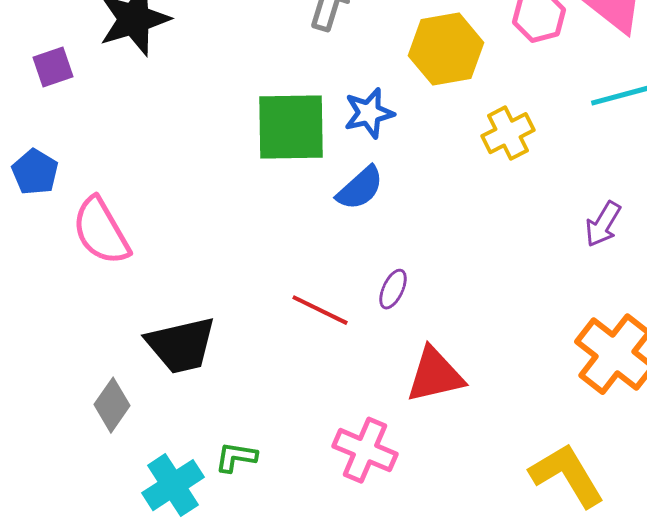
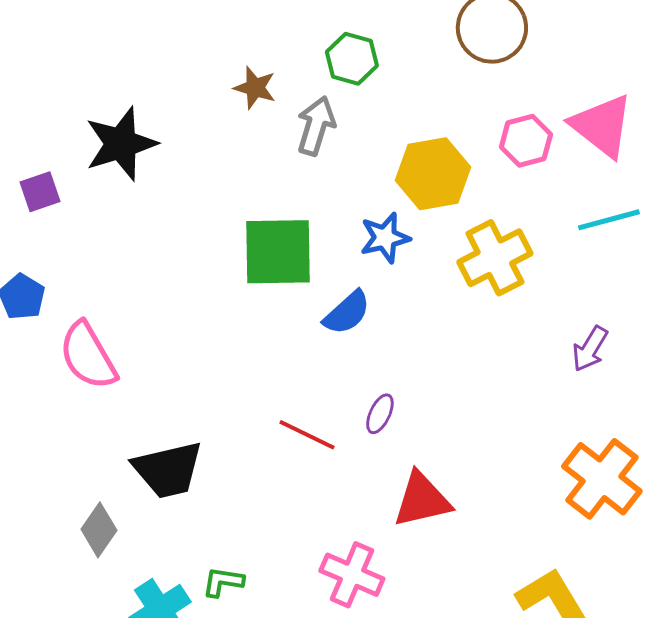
blue star: (369, 113) -> (385, 238), moved
yellow cross: (508, 133) -> (495, 258), size x1.4

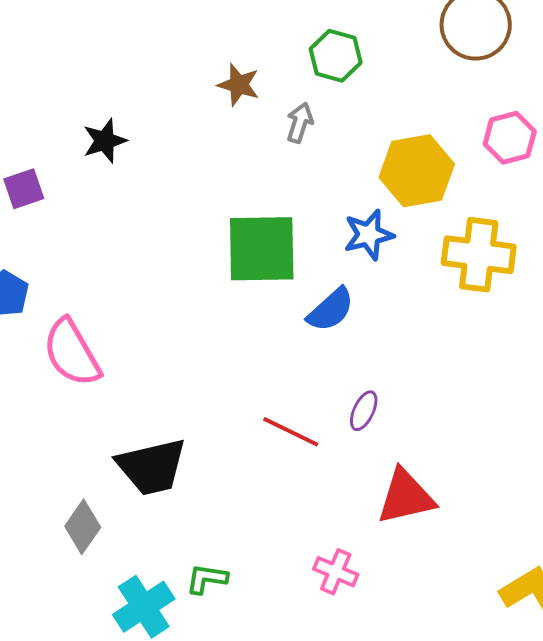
gray arrow: (316, 126) -> (300, 123), size x0.7
black star: (121, 144) -> (105, 141), size x0.6
yellow cross: (495, 258) -> (479, 255), turned 34
pink cross: (352, 575) -> (336, 572), size x0.7

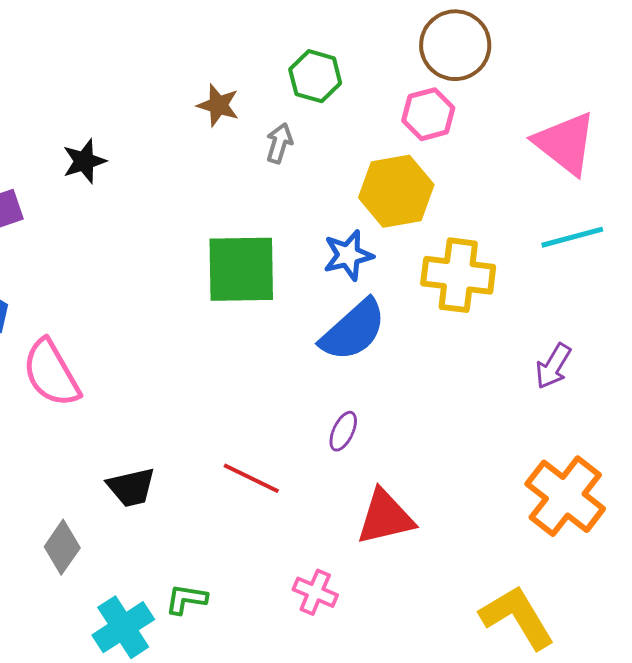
pink hexagon: (510, 138) -> (428, 114), moved
blue semicircle: (331, 310) -> (353, 330), moved, size x1.4
red line: (291, 432) -> (251, 478), moved
black trapezoid: (152, 467) -> (131, 487), size x0.7

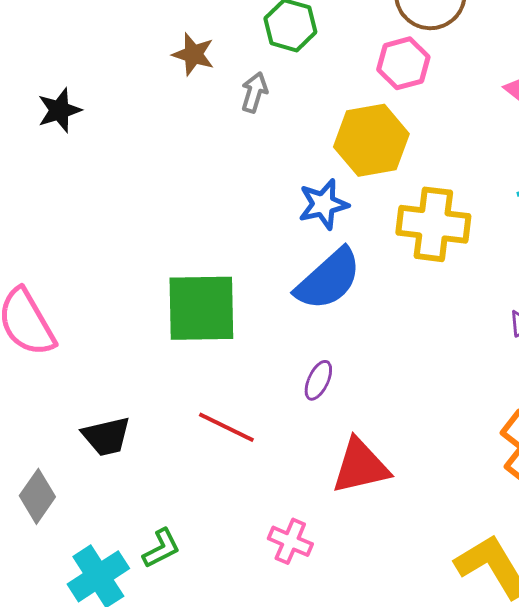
green square: (241, 269) -> (201, 308), moved
green L-shape: (186, 599) -> (161, 548), turned 144

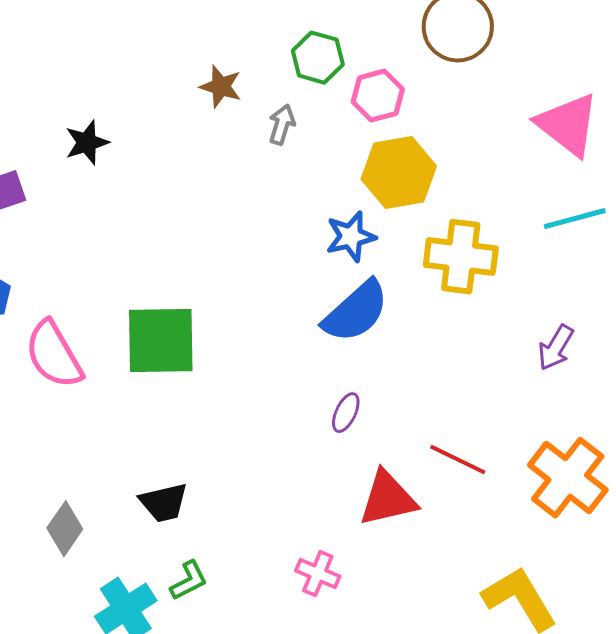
pink hexagon: (403, 63) -> (378, 96), moved
green square: (201, 308) -> (161, 341), moved
red line: (226, 427) -> (458, 460), moved
black trapezoid: (106, 436) -> (164, 503), moved

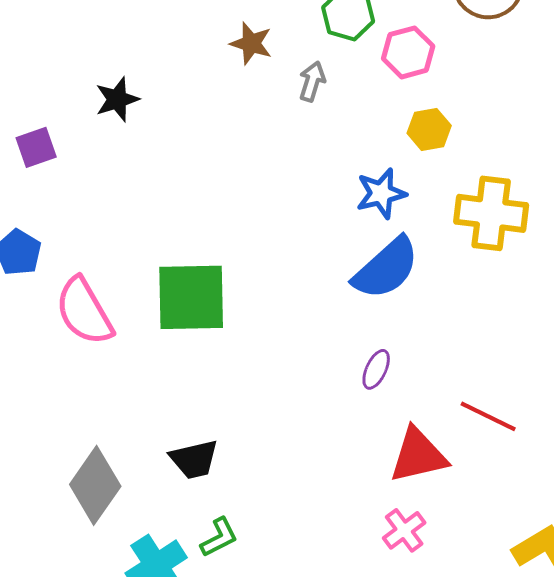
yellow hexagon: (399, 173) -> (429, 129), size x0.6
gray diamond: (65, 529) -> (95, 485), size x1.4
pink cross: (318, 574) -> (404, 530), moved, turned 30

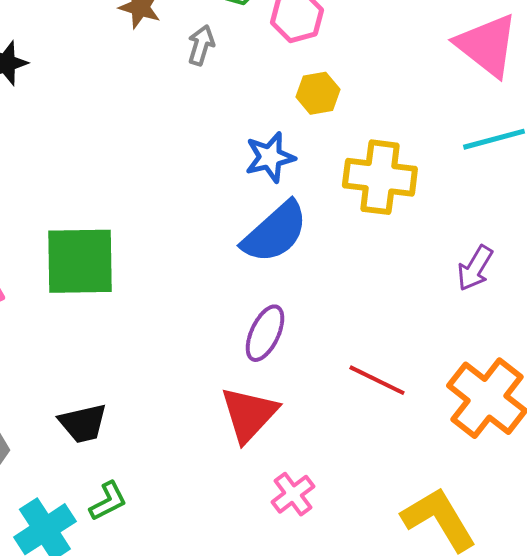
purple ellipse: (376, 369) -> (265, 333), size x1.4
red triangle: (418, 455) -> (249, 414), moved, turned -34

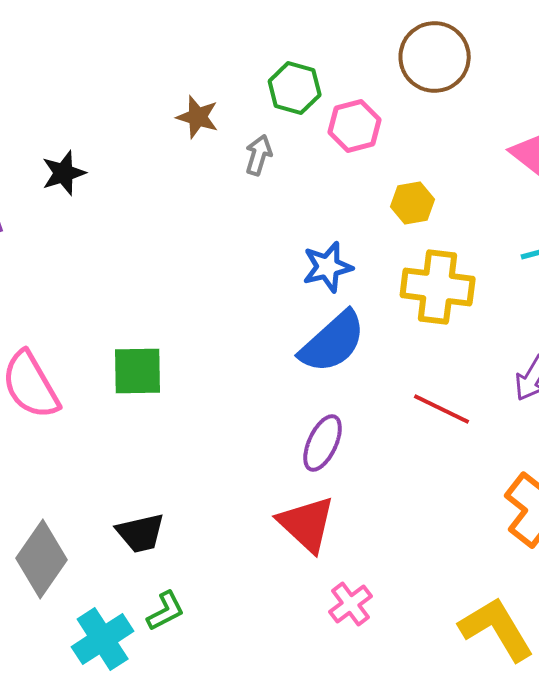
yellow hexagon: (318, 93) -> (413, 203), moved
green square: (80, 261) -> (138, 371), size x0.7
red line: (377, 380) -> (442, 409), moved
red triangle: (249, 414) -> (307, 524), turned -30

